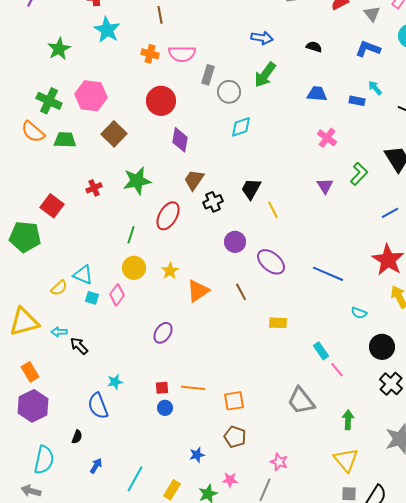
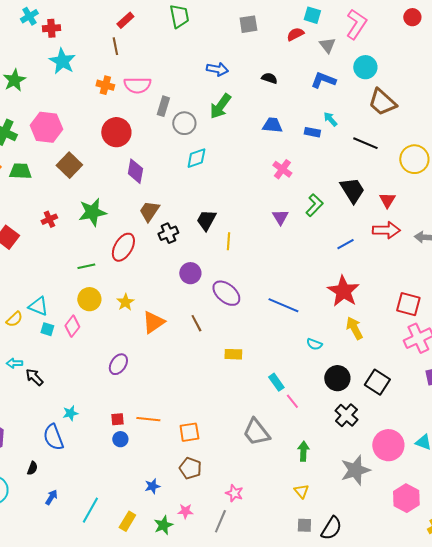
yellow line: (273, 210) -> (228, 241), turned 30
green line: (131, 235) -> (86, 266), turned 60
yellow triangle: (346, 460) -> (301, 491), size x0.6

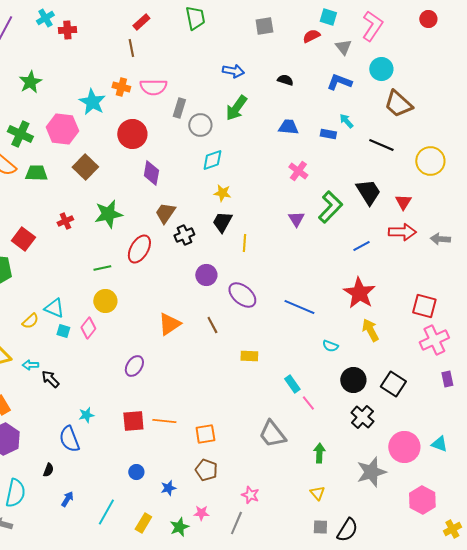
cyan star: (62, 61) -> (92, 102), moved
green L-shape: (314, 205) -> (330, 207), size x1.4
yellow star: (125, 302) -> (222, 193), moved, turned -30
red square: (117, 419) -> (133, 421), size x1.6
blue circle: (120, 439) -> (136, 472), moved

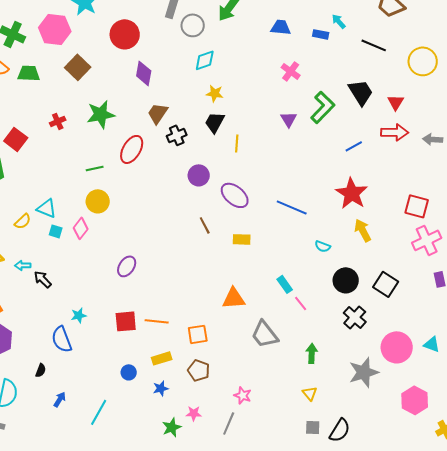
orange triangle: (169, 324) -> (234, 298), moved, turned 30
yellow rectangle: (249, 356) -> (242, 239), moved
yellow rectangle: (143, 523) -> (162, 358), moved, turned 42

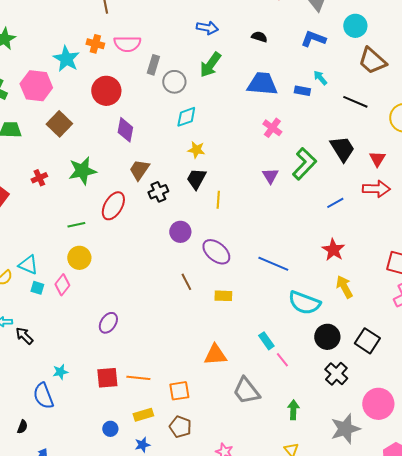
blue trapezoid: (281, 27) -> (262, 84), size x1.5
red star: (352, 193) -> (333, 250), size x0.7
cyan semicircle: (323, 246) -> (304, 303), size x2.0

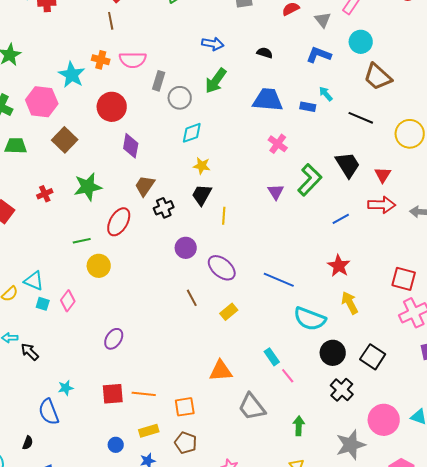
yellow circle: (79, 258) -> (99, 266), moved
yellow rectangle: (223, 296) -> (229, 312), turned -42

